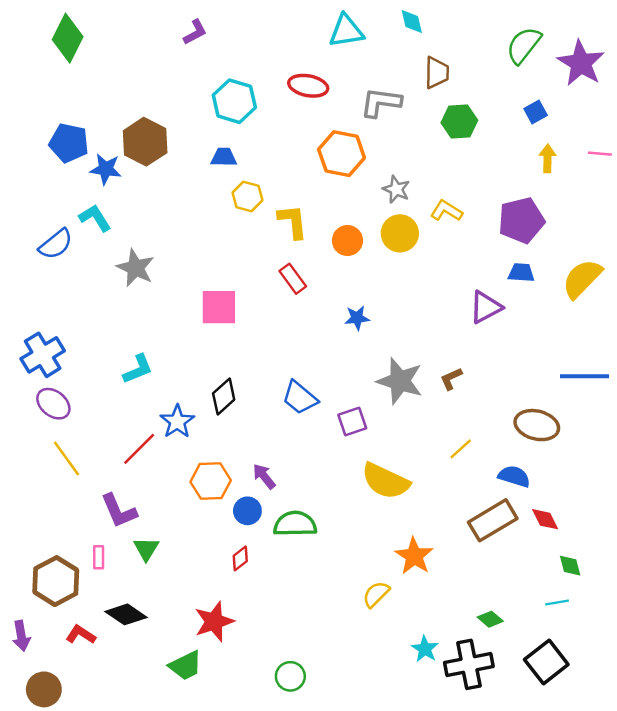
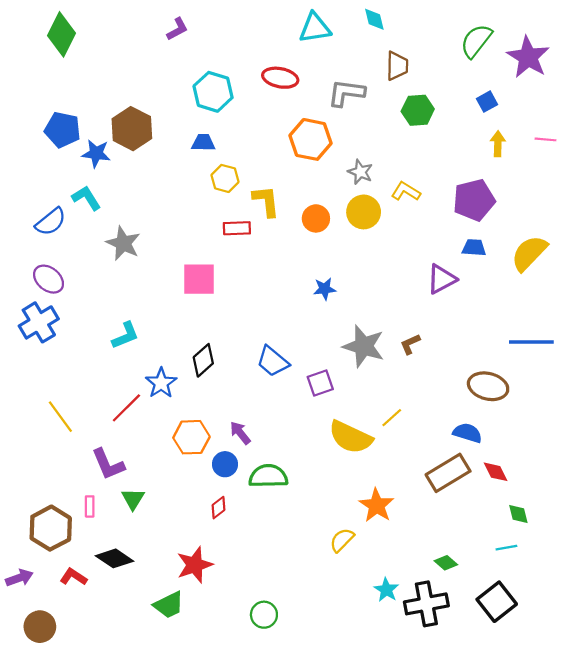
red rectangle: (293, 279) -> (237, 228), moved, turned -56
purple ellipse: (53, 404) -> (49, 279), moved
yellow line: (461, 449) -> (392, 418), moved
purple arrow: (21, 636) -> (19, 578), turned -100

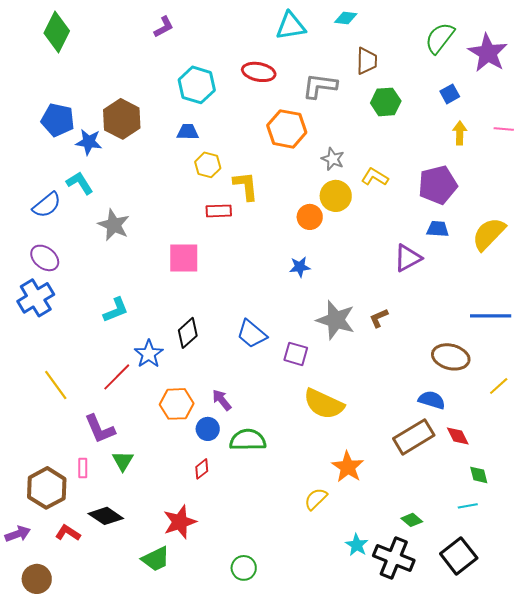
cyan diamond: (374, 19) -> (346, 18), turned -70
orange circle: (316, 218) -> (310, 217), moved
purple square: (320, 383) -> (296, 354), turned 35
yellow line: (392, 418) -> (499, 386), moved
black cross: (426, 604) -> (394, 558), turned 33

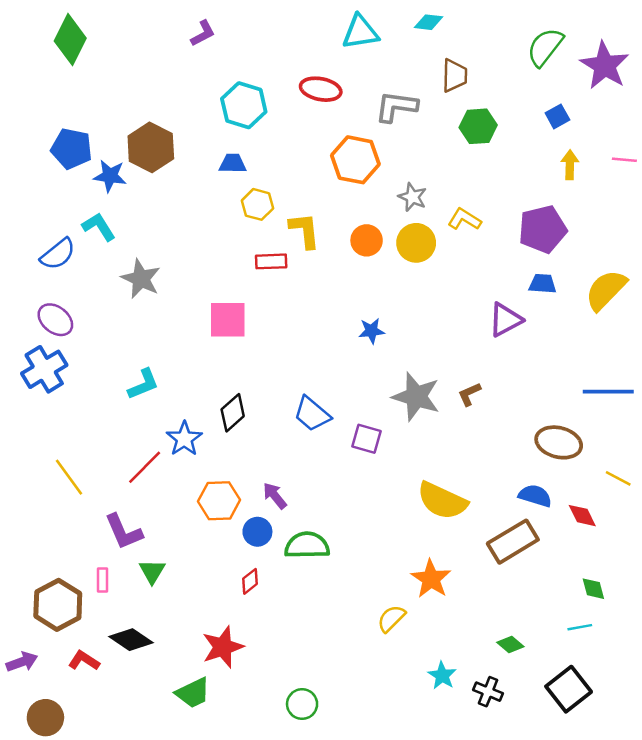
orange circle: (310, 217) -> (367, 240), moved
yellow line: (499, 386) -> (618, 478), turned 70
yellow semicircle: (324, 404) -> (442, 501), moved
red diamond: (458, 436) -> (582, 516), moved
black cross: (394, 558) -> (488, 692), size x0.6

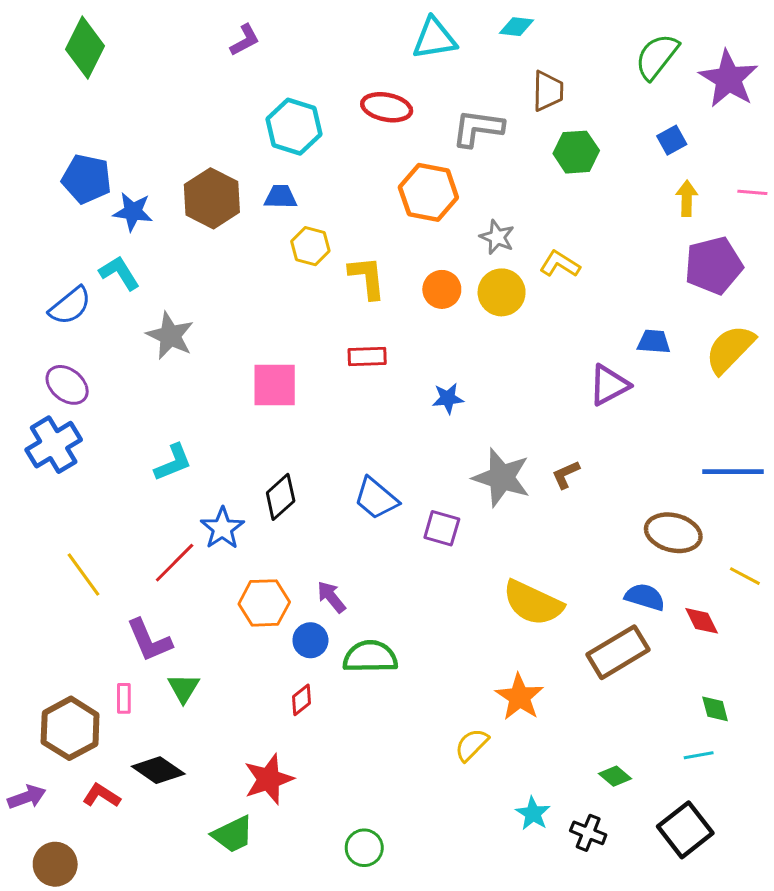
brown hexagon: (151, 147) -> (212, 198), moved
purple pentagon: (543, 229) -> (714, 266), moved
red rectangle: (271, 261) -> (367, 357), moved

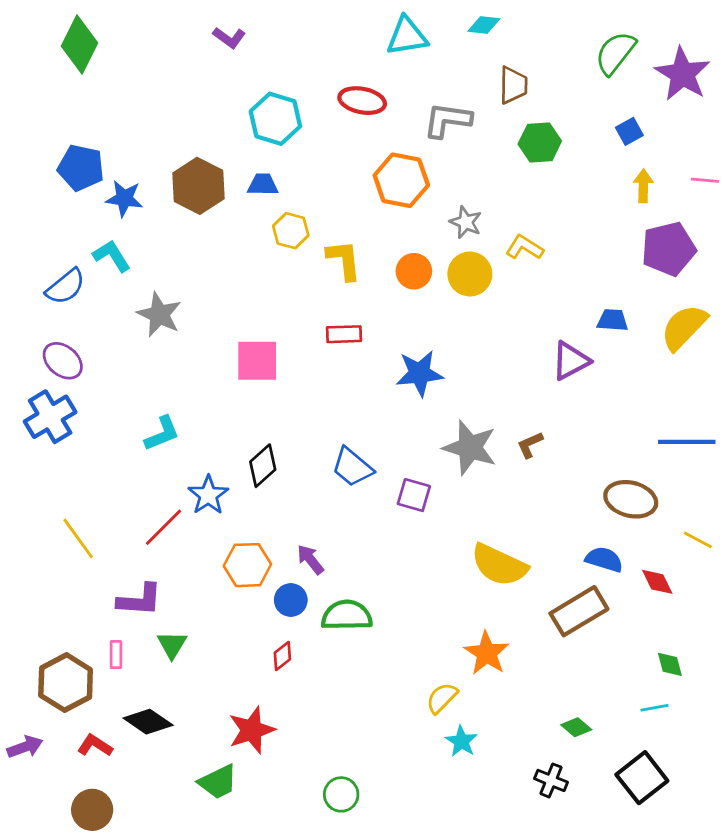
purple L-shape: (245, 40) -> (229, 38), turned 64
blue star: (448, 398) -> (419, 373), size x1.6
purple L-shape: (149, 640) -> (140, 600), turned -63
cyan star: (533, 813) -> (461, 741), moved
brown circle: (55, 864) -> (92, 810), moved

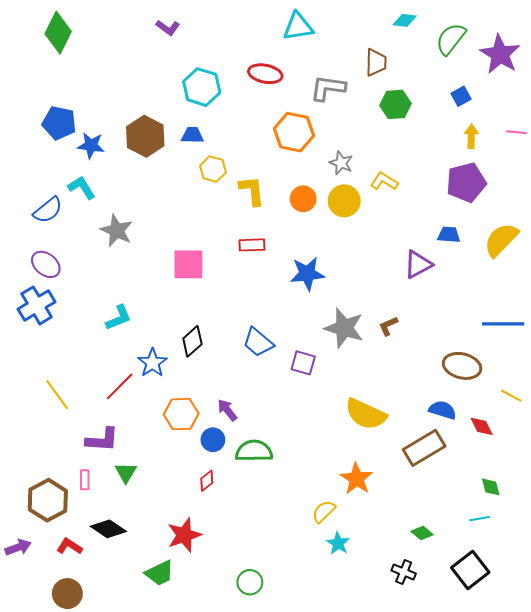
cyan diamond: (484, 25) -> (405, 20), moved
purple pentagon: (669, 249) -> (466, 182), moved

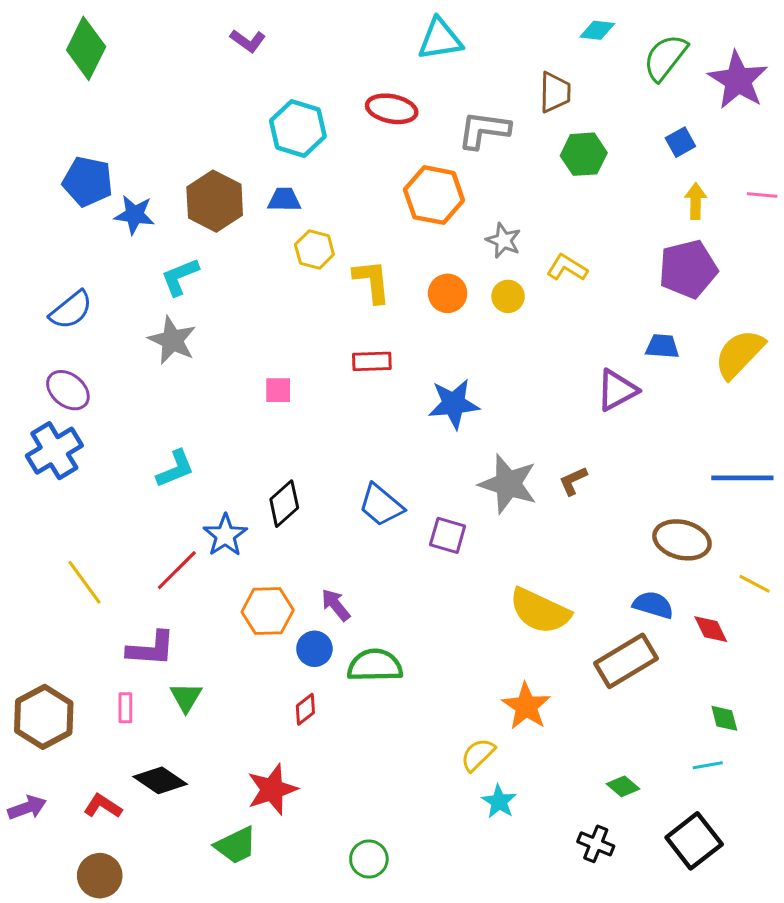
cyan L-shape: (82, 188) -> (180, 277), moved, turned -80
yellow circle: (344, 201) -> (508, 296), size x0.7
pink square: (188, 264) -> (278, 390), size x0.6
brown hexagon: (48, 500) -> (44, 717), moved

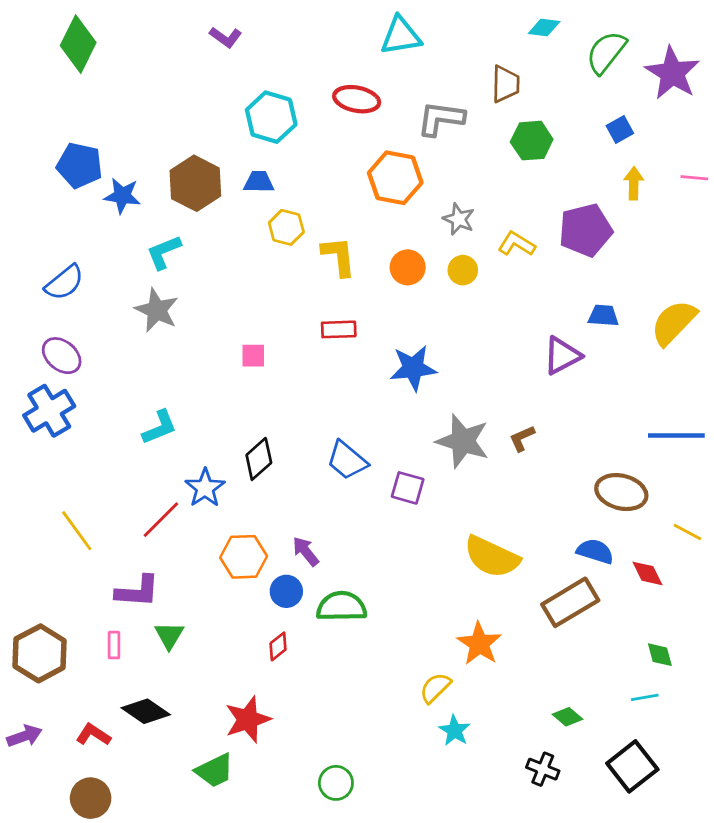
purple pentagon: (688, 269) -> (585, 230), moved

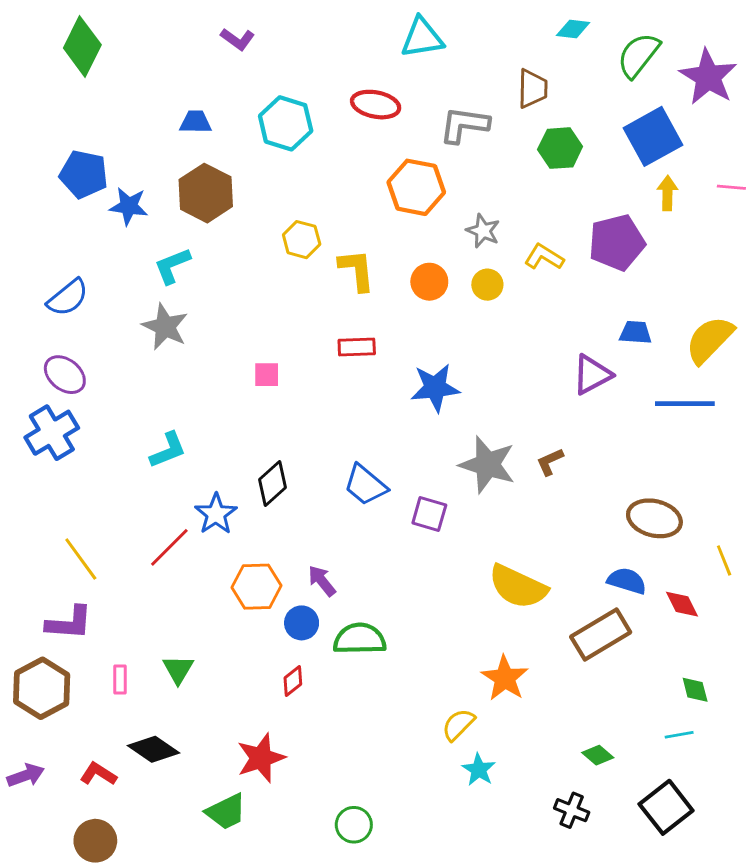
blue square: (620, 130) -> (653, 136), size x2.0
blue trapezoid: (259, 182) -> (196, 122), moved
blue line: (676, 436) -> (685, 404), moved
yellow line: (687, 532) -> (724, 560), turned 40
purple L-shape: (137, 591) -> (69, 623), moved

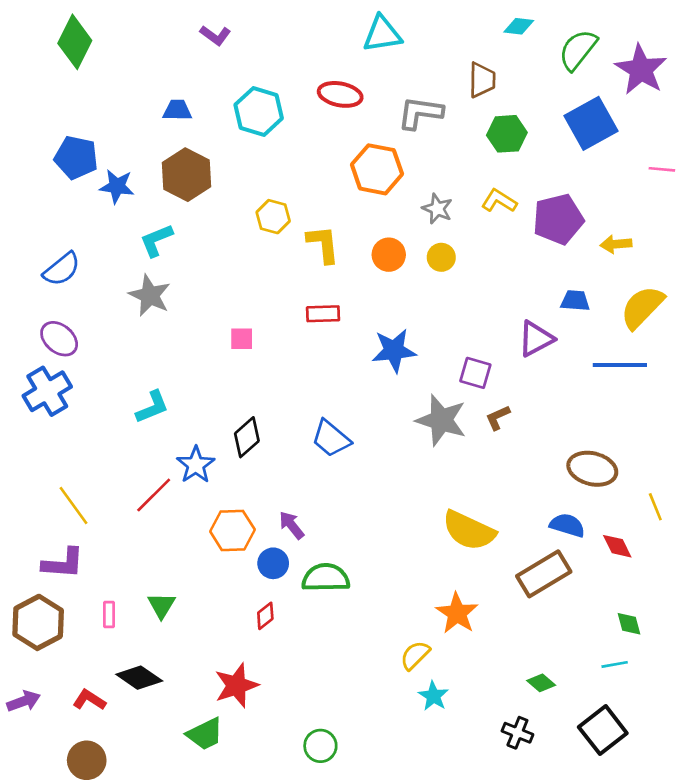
yellow arrow: (667, 193) -> (616, 244), moved, turned -96
yellow L-shape: (544, 257) -> (499, 201), moved
purple square: (429, 514) -> (475, 373), moved

